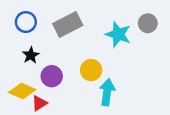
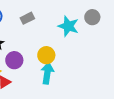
gray rectangle: (68, 24) -> (27, 18), size x0.6
cyan arrow: (107, 92) -> (47, 73), moved

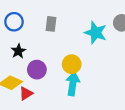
gray rectangle: (27, 18) -> (51, 24), turned -56

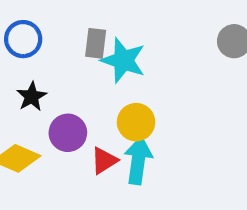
cyan star: (96, 33) -> (123, 60), moved
red triangle: (26, 94) -> (104, 160), moved

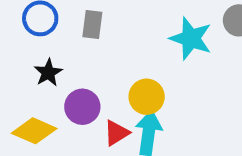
gray rectangle: (96, 43) -> (92, 24), moved
cyan star: (123, 60) -> (191, 38), moved

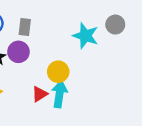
purple circle: (82, 107) -> (18, 52), moved

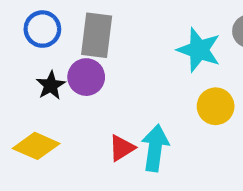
gray rectangle: (25, 27) -> (97, 35), size x1.5
yellow circle: (58, 72) -> (216, 106), moved

